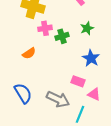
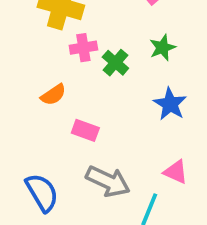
green cross: (62, 36) -> (115, 63), turned -32
pink rectangle: (78, 81) -> (85, 130), moved
blue semicircle: (23, 93) -> (42, 193), moved

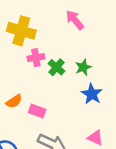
green star: (163, 48) -> (83, 67), moved
orange semicircle: (53, 95) -> (14, 101), moved

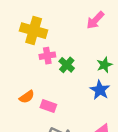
pink arrow: (75, 20) -> (95, 20), moved, turned -96
green star: (83, 67) -> (104, 65), moved

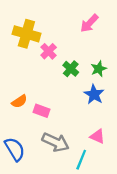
pink cross: (47, 56) -> (49, 51), moved, turned -35
green cross: (67, 65) -> (71, 69), moved

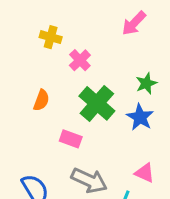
yellow cross: (26, 34) -> (51, 37), size x0.6
green cross: (71, 69) -> (97, 103), moved, size x1.6
orange semicircle: (19, 101) -> (41, 100), moved, turned -35

